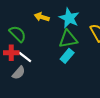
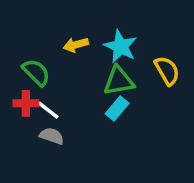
yellow arrow: (42, 17) -> (76, 45), turned -32
gray semicircle: (19, 73) -> (52, 136), moved, turned -112

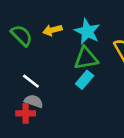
green semicircle: (36, 72) -> (22, 36), moved
red cross: (26, 103) -> (26, 113), moved

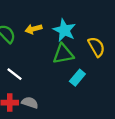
cyan rectangle: (85, 80) -> (77, 78), moved
gray semicircle: (34, 101) -> (30, 103), moved

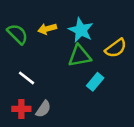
yellow semicircle: (96, 47) -> (116, 48), turned 84
gray semicircle: (30, 103) -> (43, 109), turned 105

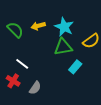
red cross: (21, 109) -> (13, 81), moved, turned 32

